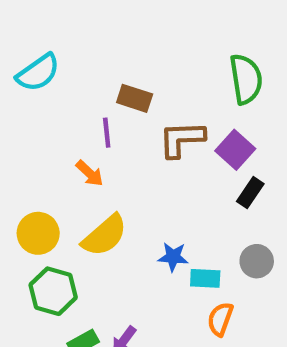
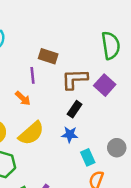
black rectangle: (250, 193) -> (75, 109), moved
blue star: (173, 257) -> (70, 134), moved
cyan rectangle: (205, 278) -> (88, 157), turned 63

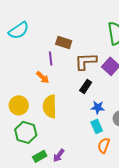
yellow semicircle: (31, 133) -> (50, 106), turned 130
blue star: (70, 134) -> (98, 107), moved

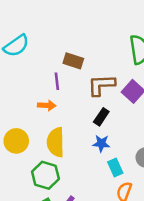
orange arrow: (43, 77) -> (47, 105), turned -40
blue star: (98, 107) -> (101, 143), moved
green hexagon: (26, 132) -> (45, 175), moved

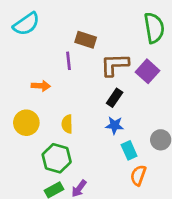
orange arrow: (47, 105) -> (41, 86), moved
yellow semicircle: (56, 142) -> (67, 124), size x0.6

